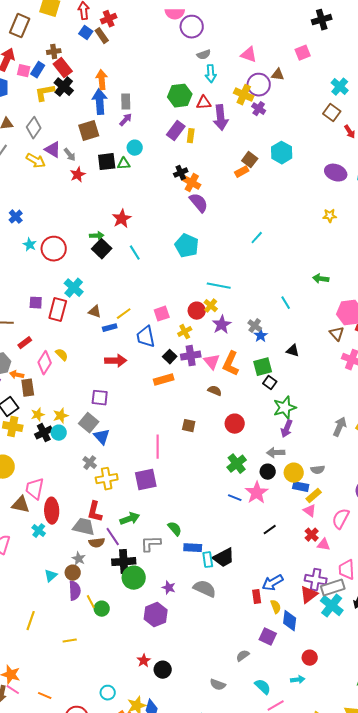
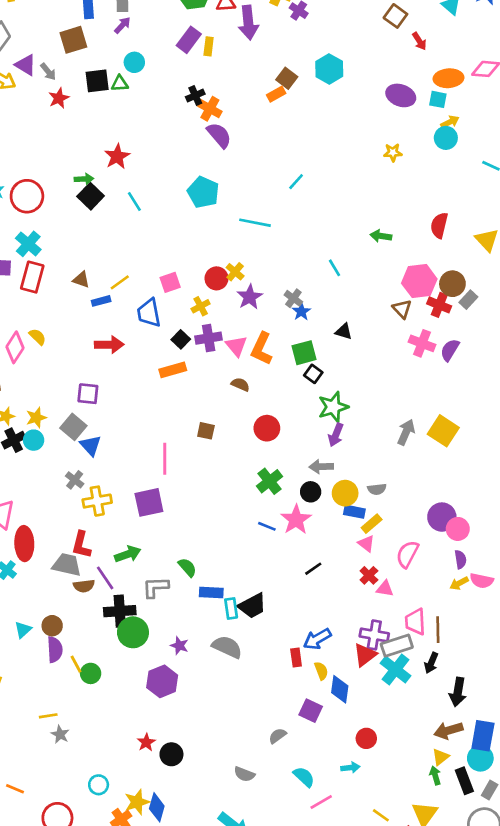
cyan line: (219, 286) -> (255, 223), moved
cyan cross: (74, 288) -> (28, 244), moved
gray star: (79, 559) -> (60, 734), moved

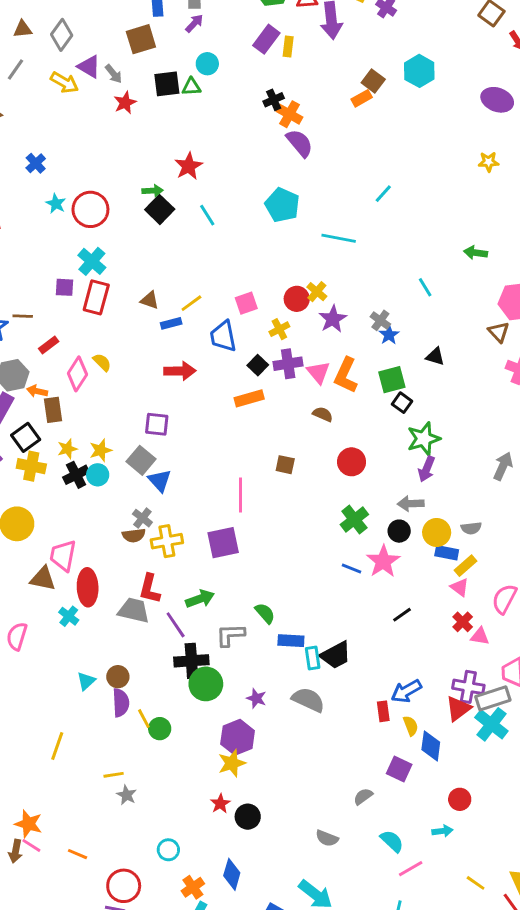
brown semicircle: (84, 586) -> (134, 535), moved
yellow star: (137, 802) -> (232, 763), moved

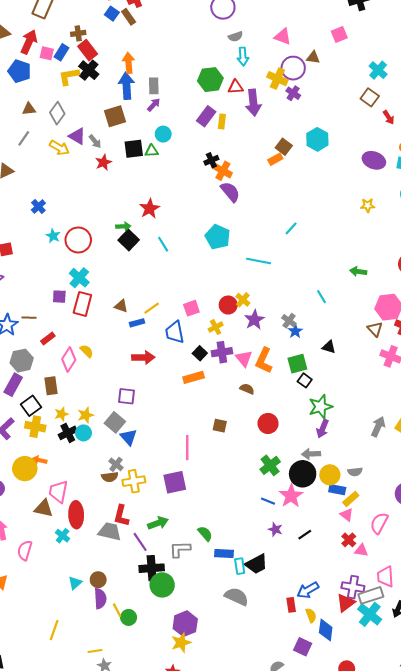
orange arrow: (37, 391) -> (39, 460), moved
black circle: (399, 531) -> (303, 474), size x1.6
purple star: (256, 698) -> (275, 529), moved

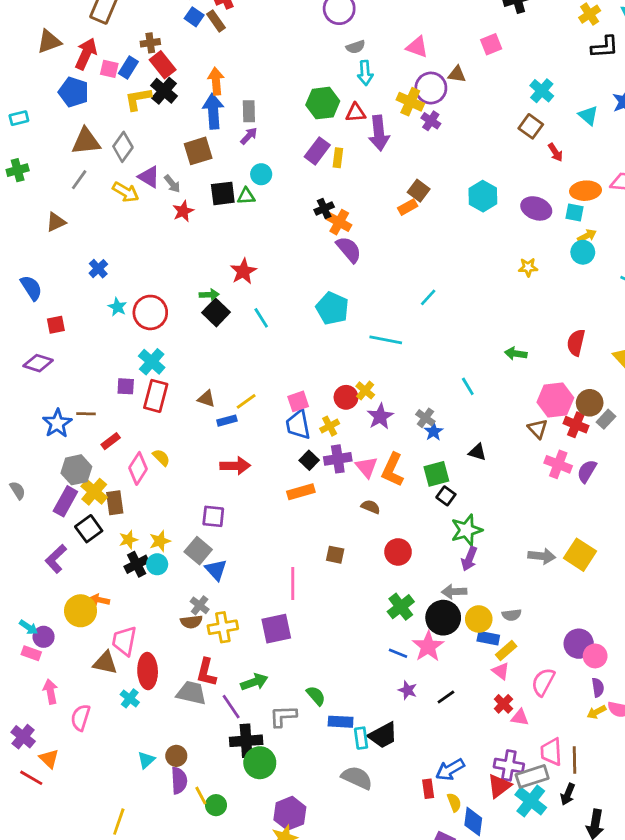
brown triangle: (29, 109) -> (86, 141), size x1.6
cyan hexagon: (317, 139) -> (483, 196), moved
blue trapezoid: (175, 332) -> (298, 425), moved
yellow cross: (35, 427) -> (94, 492), moved, turned 30
gray arrow: (378, 427) -> (542, 556), turned 72

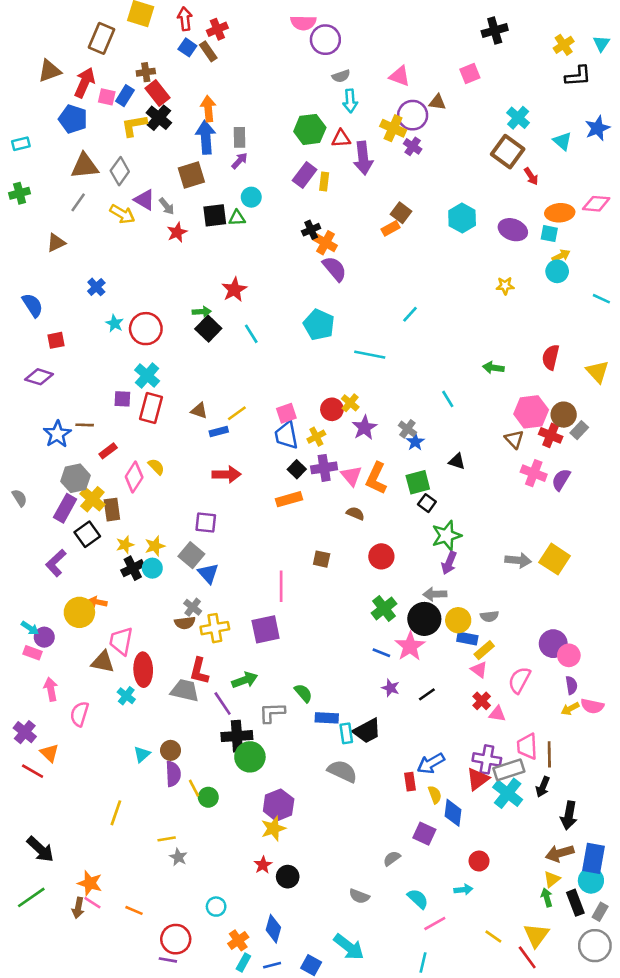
brown square: (531, 126) -> (508, 152), size x1.4

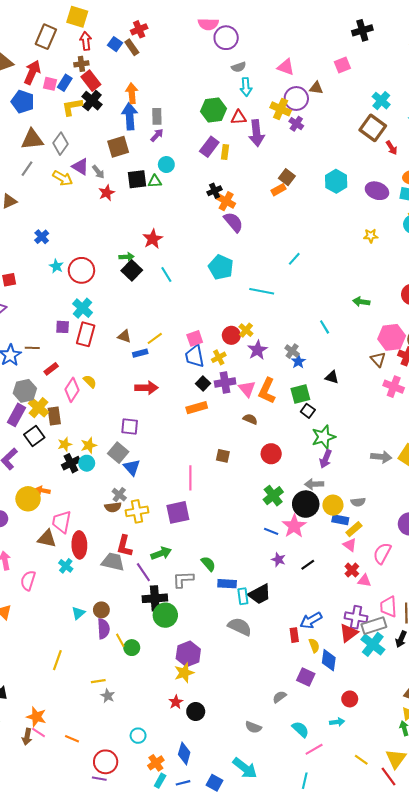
red arrow: (185, 19) -> (86, 41), moved

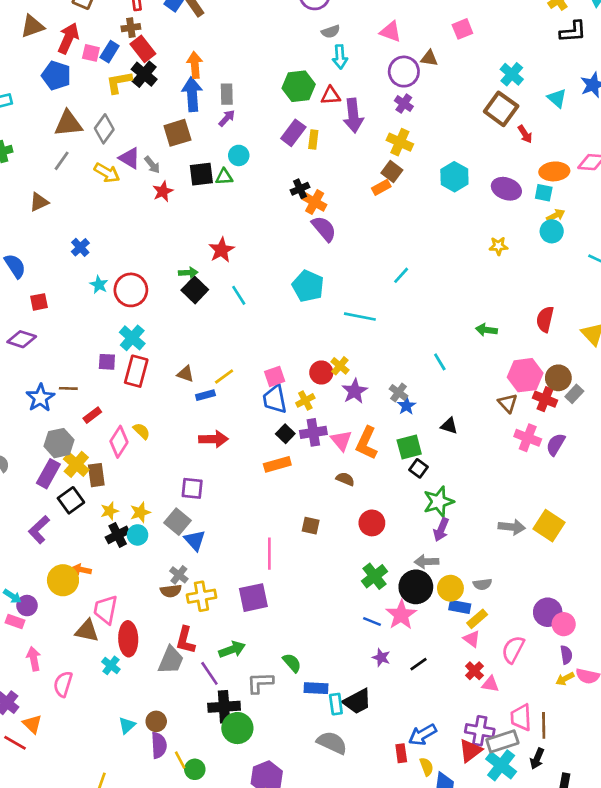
yellow cross: (281, 109) -> (400, 142), moved
gray trapezoid: (113, 562) -> (171, 660), turned 100

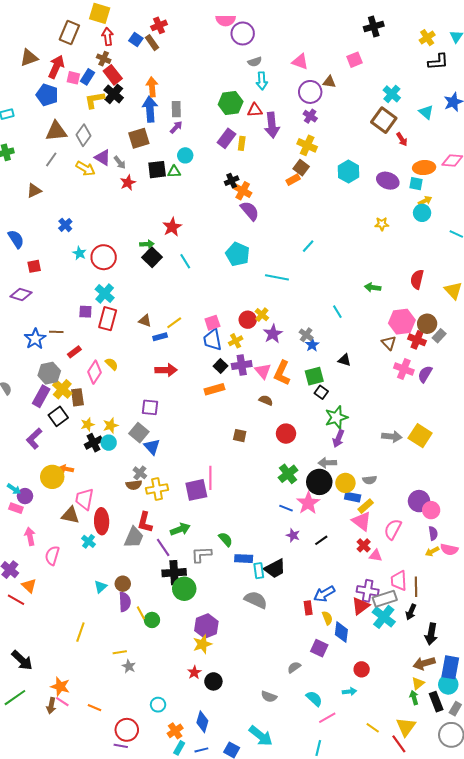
brown cross: (131, 28) -> (104, 59), turned 32
pink line: (269, 554) -> (210, 478), moved
pink triangle: (472, 639) -> (362, 521), size x1.5

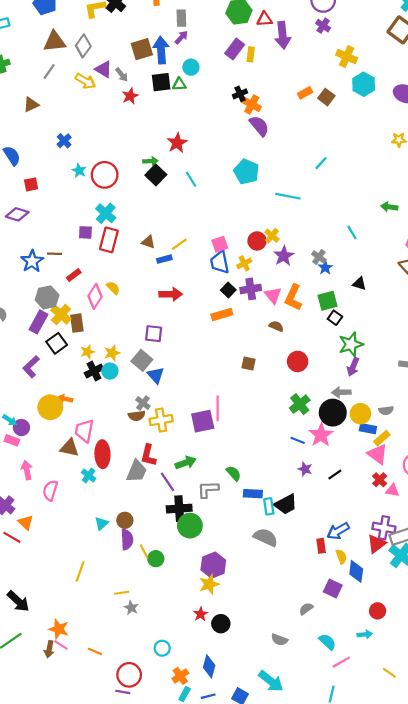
blue arrow: (150, 109) -> (161, 50), moved
yellow cross: (307, 145) -> (347, 57), moved
brown square: (301, 168) -> (326, 97), moved

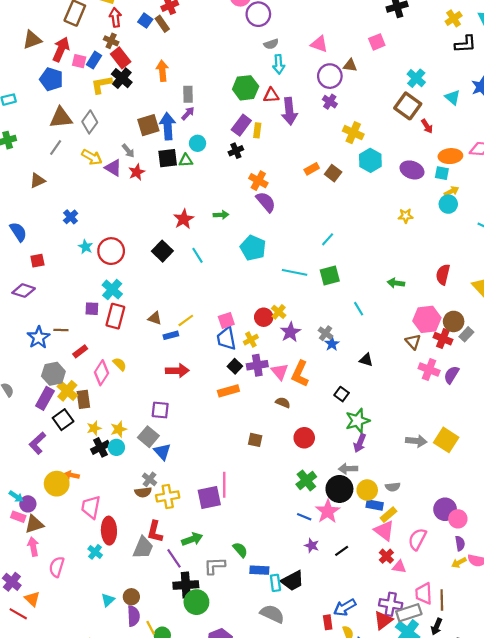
purple triangle: (104, 69) -> (113, 168), moved
black cross: (240, 94) -> (236, 151), moved
green arrow: (150, 161) -> (221, 215), moved
green square: (327, 301) -> (330, 276), moved
brown triangle: (69, 448) -> (34, 524), moved, turned -30

